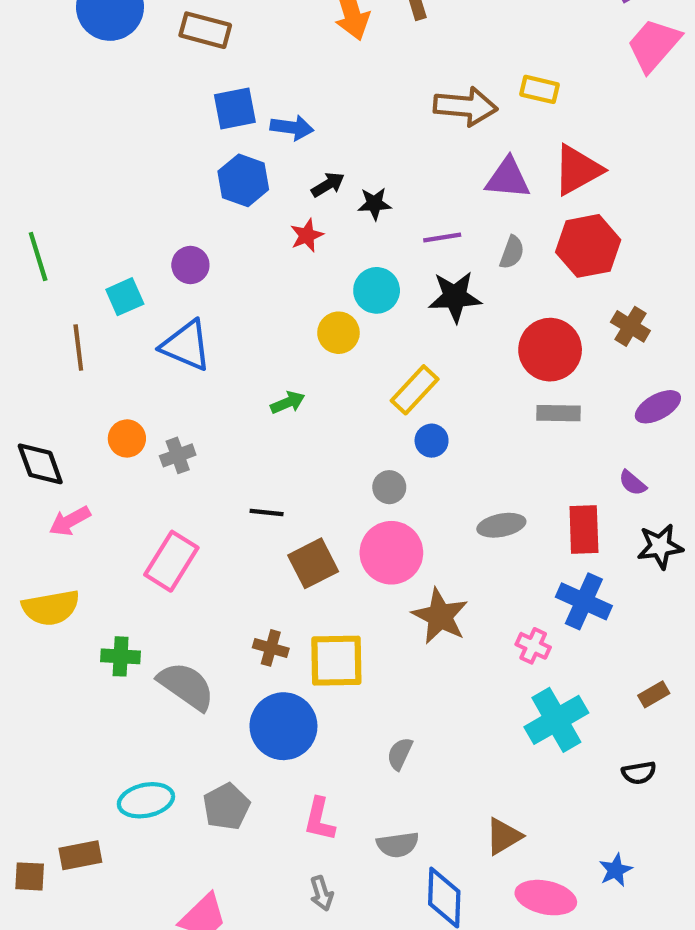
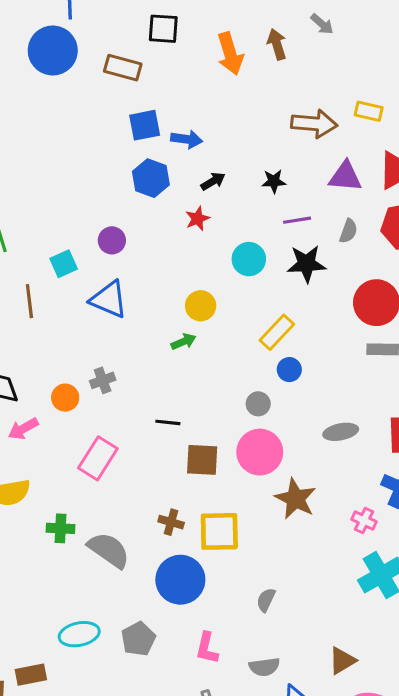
black star: (374, 204) -> (274, 181), moved
yellow circle: (338, 333) -> (201, 306), moved
orange circle: (127, 438) -> (65, 398), moved
brown square: (313, 563) -> (202, 460), turned 30

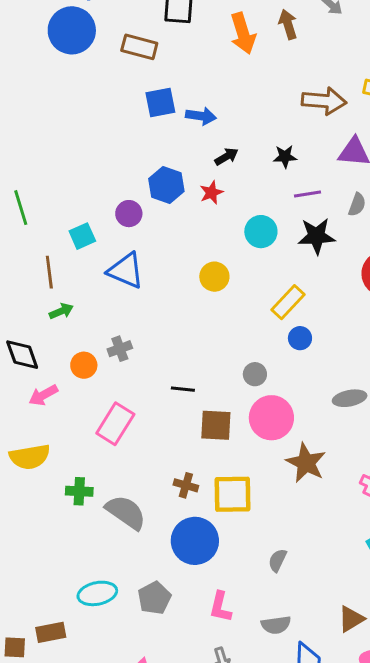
blue hexagon: (151, 178) -> (166, 185), moved
green arrow: (183, 342) -> (61, 311), moved
gray circle: (258, 404) -> (255, 374), moved

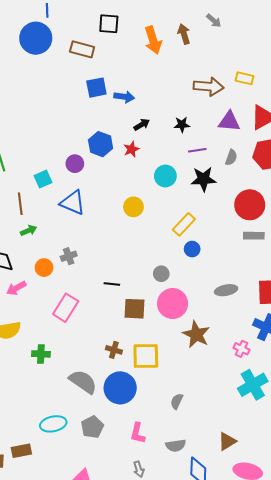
gray semicircle: (126, 512) -> (83, 382), moved

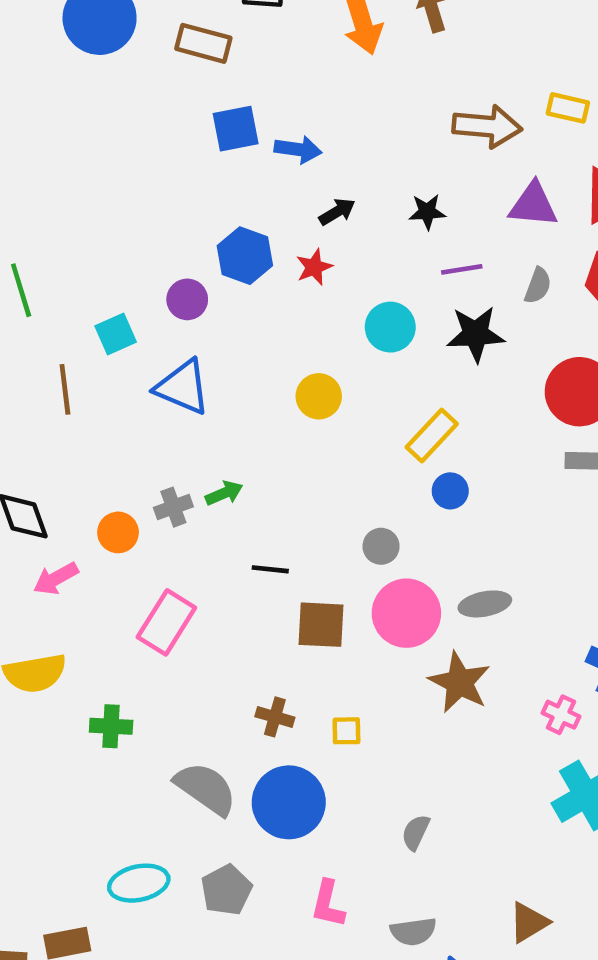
green arrow: (29, 231) -> (224, 493), moved
gray ellipse: (226, 290) -> (485, 604), moved
yellow square: (146, 356) -> (346, 731), size x0.5

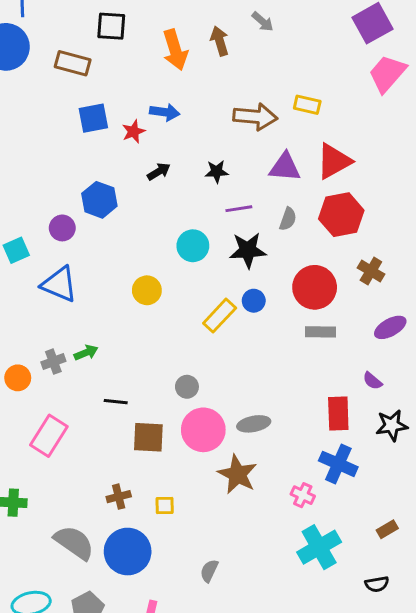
blue arrow: (298, 149) -> (165, 112), moved
red star: (314, 267) -> (134, 131), moved
blue circle: (450, 491) -> (254, 301), moved
brown cross: (275, 717) -> (119, 497), turned -30

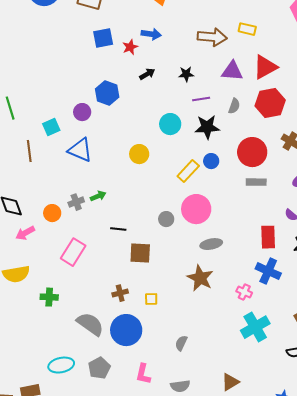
pink circle: (203, 430) -> (196, 209), moved

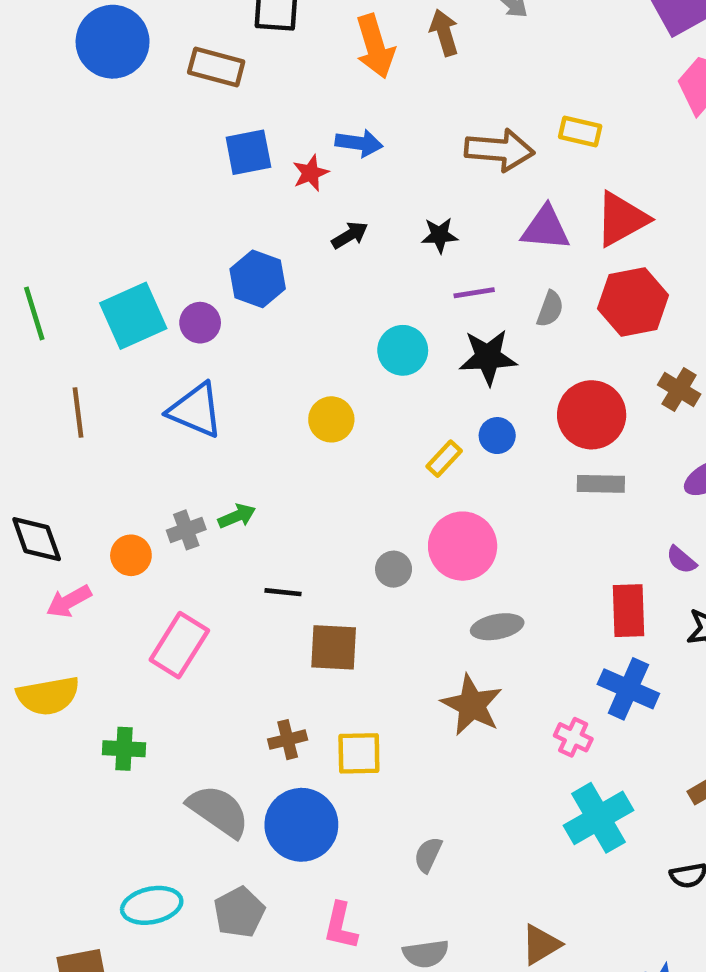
cyan square: (51, 127) -> (133, 316), moved, size x1.6
yellow rectangle: (188, 171) -> (444, 459), size x0.7
yellow square: (151, 299) -> (359, 753), size x1.5

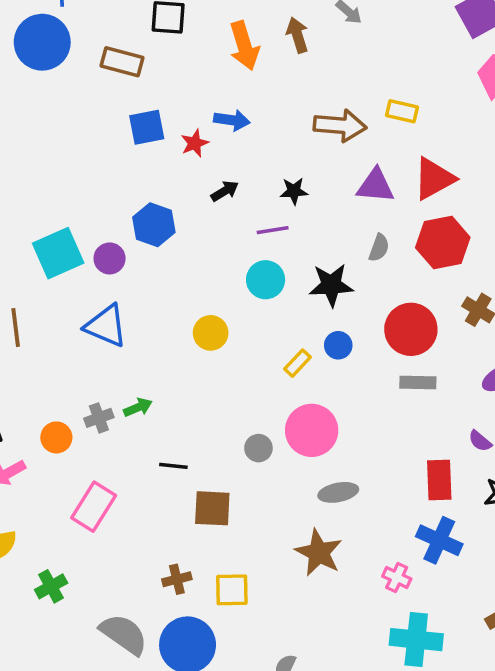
purple line: (474, 293) -> (273, 230), moved
green cross: (124, 749) -> (51, 586), turned -32
cyan cross: (598, 818) -> (416, 640), turned 36

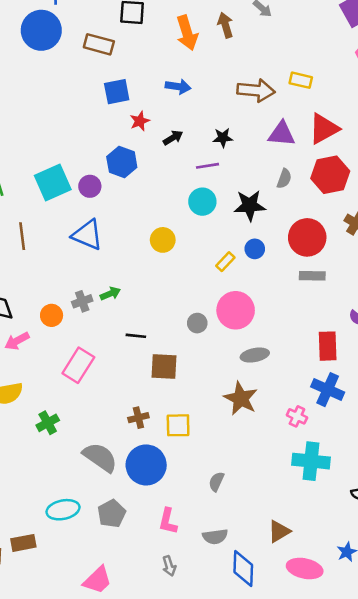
red star: (195, 143) -> (140, 121), moved

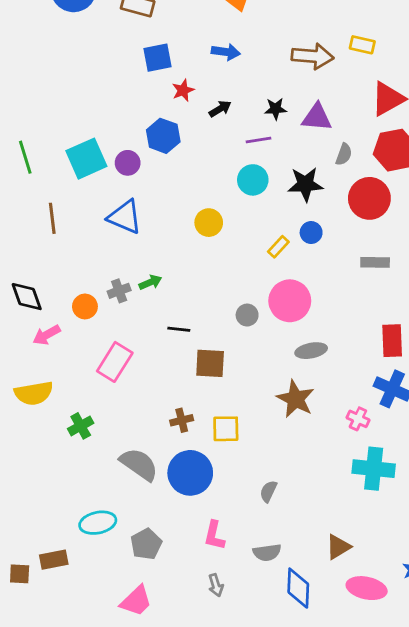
purple triangle: (282, 134) -> (317, 117), moved
red circle: (307, 237) -> (369, 198), moved
gray pentagon: (112, 514) -> (146, 544), moved

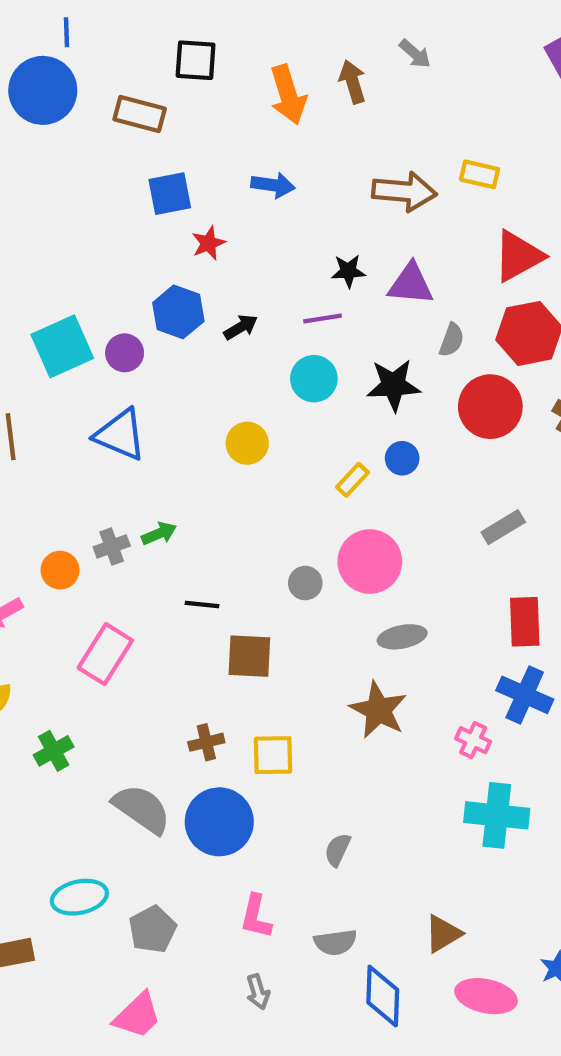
black arrow: (220, 109) -> (241, 327), moved
gray rectangle: (375, 262) -> (503, 527), moved, turned -32

